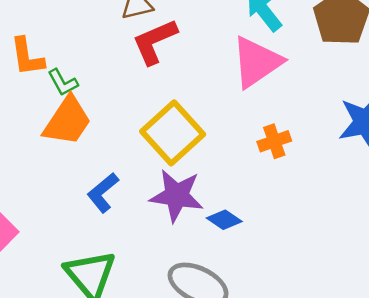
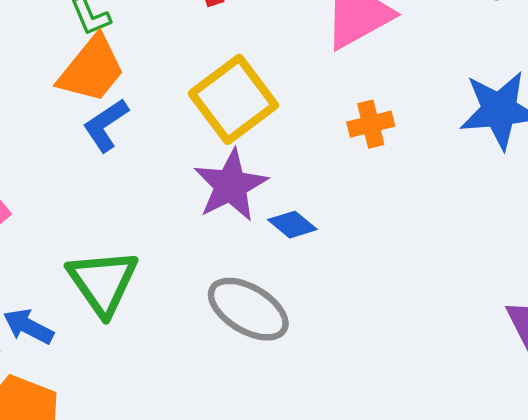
blue L-shape: (103, 193) -> (106, 125), moved
purple star: (177, 196) -> (231, 185), turned 30

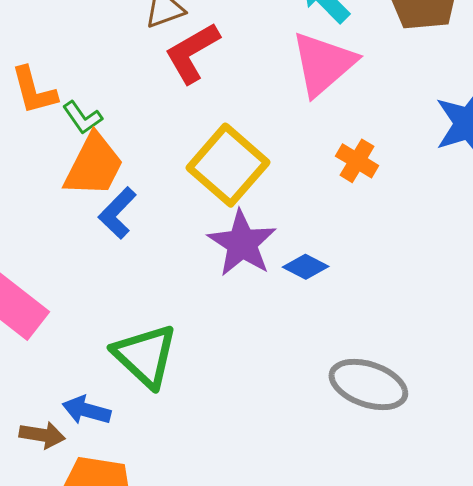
orange cross: (371, 124) -> (357, 161), turned -33
gray ellipse: (248, 309) -> (368, 384), moved

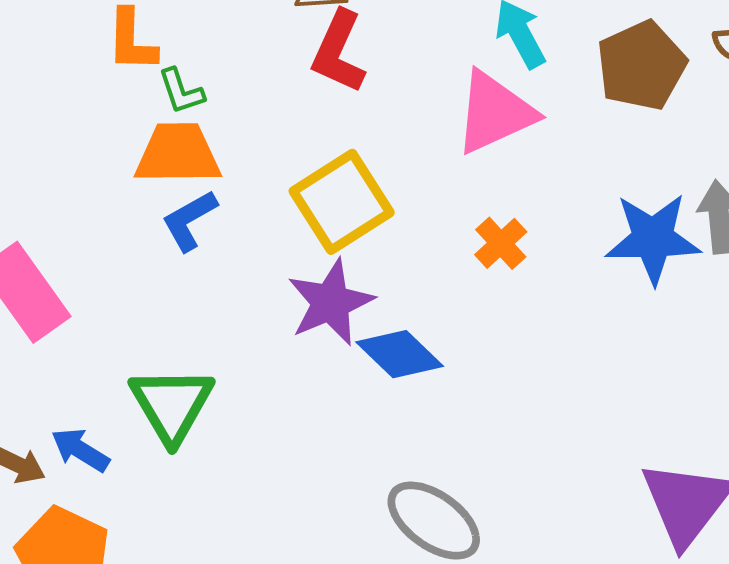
red L-shape: (192, 53) -> (339, 52), turned -52
orange trapezoid: (94, 165) -> (178, 154), turned -134
blue diamond: (306, 267) -> (400, 354), size x1.5

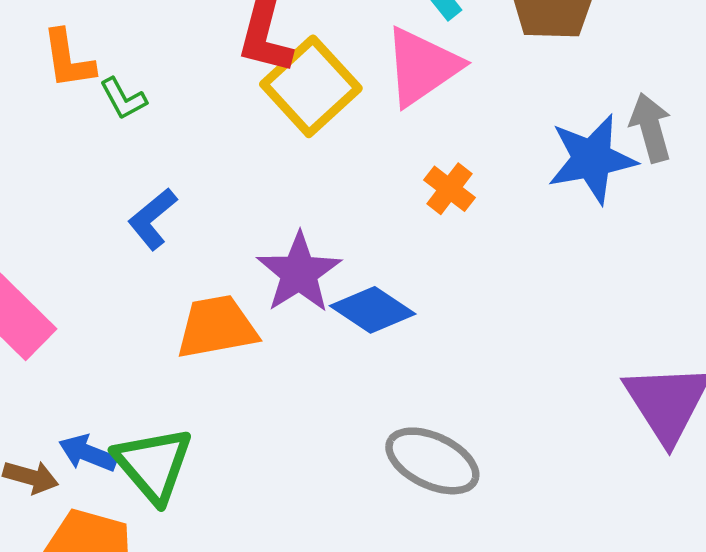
orange trapezoid: (178, 154) -> (217, 327), moved
yellow square: (342, 202) -> (311, 86), moved
green triangle: (172, 405) -> (153, 465), moved

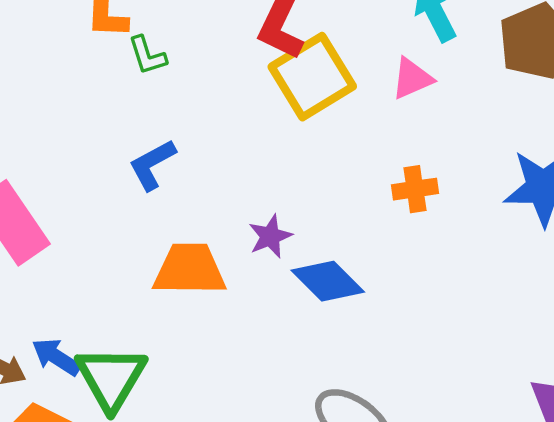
pink triangle: (422, 67) -> (412, 78), size x0.6
orange cross: (449, 189) -> (415, 189), turned 33
purple star: (299, 273) -> (270, 236), size x0.6

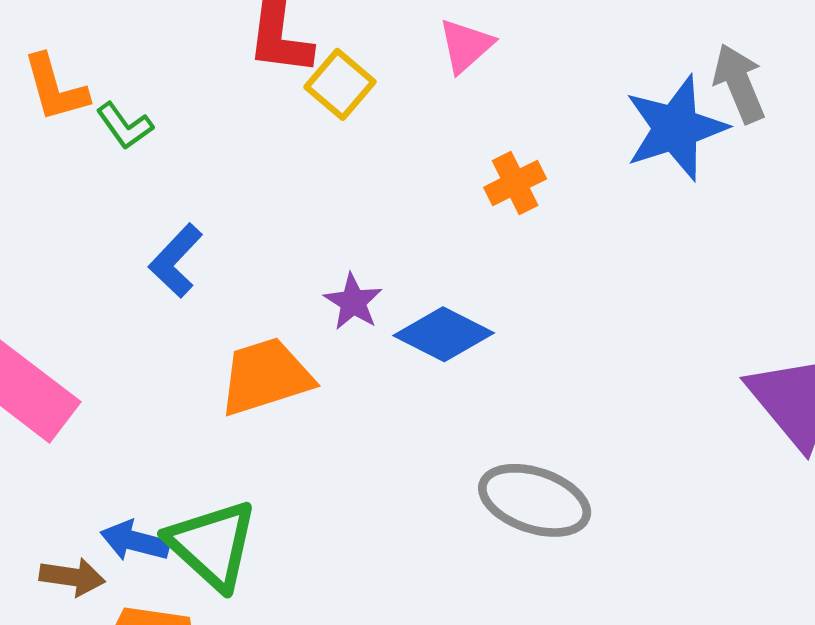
yellow square: (312, 77) -> (340, 84), size x0.6

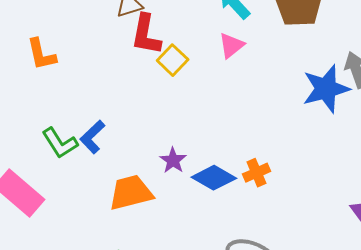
green L-shape: (125, 126) -> (60, 143), moved, size x1.4
orange cross: (515, 183) -> (256, 173), moved

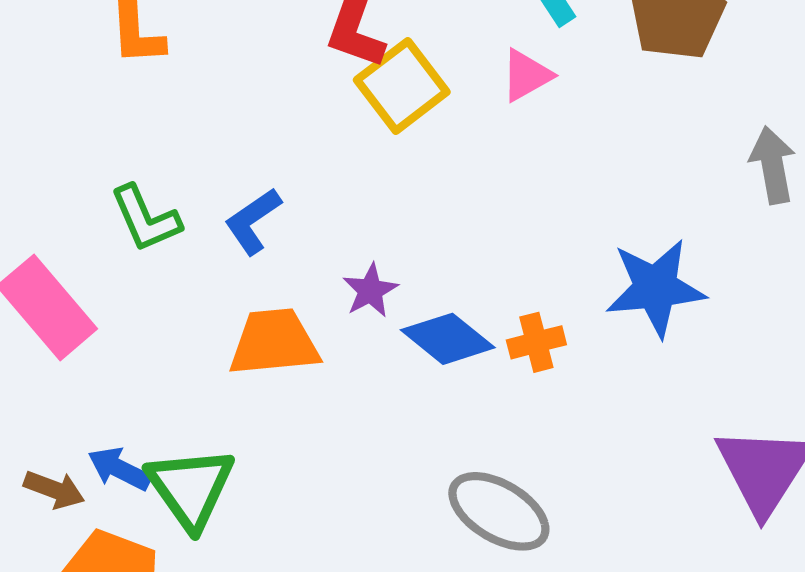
yellow square: (173, 60) -> (402, 86), size x1.4
blue star: (326, 89) -> (655, 288), moved
blue L-shape: (92, 137) -> (253, 221), moved

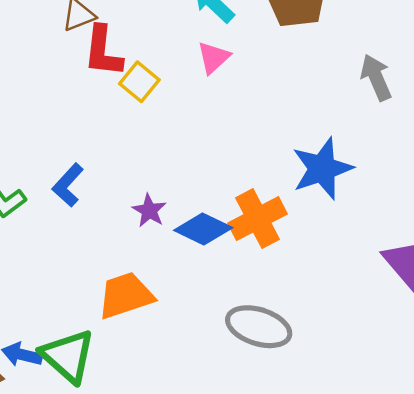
yellow square: (402, 86) -> (139, 82), size x0.7
orange trapezoid: (274, 342) -> (126, 295), moved
orange cross: (536, 342) -> (258, 219), size x1.6

